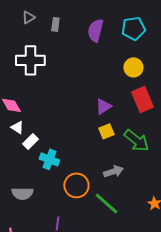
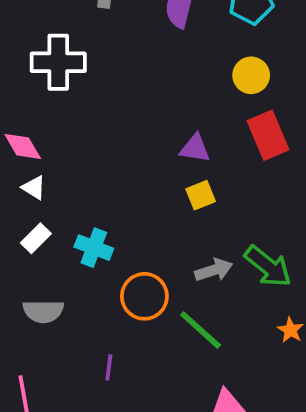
purple triangle: (103, 106) -> (195, 148), turned 42
green arrow: (136, 140) -> (268, 266), moved
white rectangle: (30, 141) -> (36, 238), moved

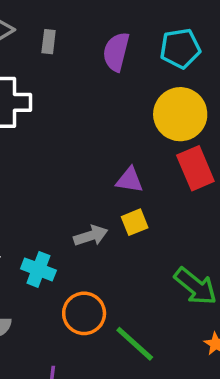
yellow circle: (251, 75) -> (180, 114), size x1.6
gray arrow: (214, 270) -> (91, 236), moved

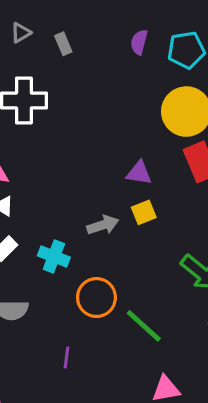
gray rectangle: (49, 42) -> (63, 44), turned -30
purple semicircle: (116, 52) -> (139, 42), moved, size x0.7

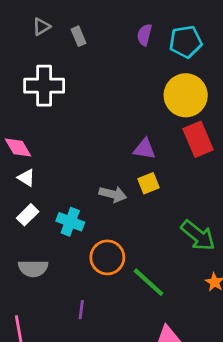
gray arrow: (103, 225) -> (113, 194), turned 32

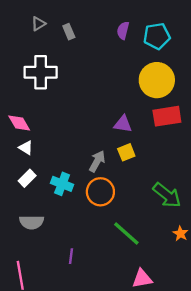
red rectangle: (198, 139) -> (167, 116), turned -76
gray arrow: (113, 194) -> (97, 161), turned -75
orange circle: (107, 257) -> (100, 192), moved

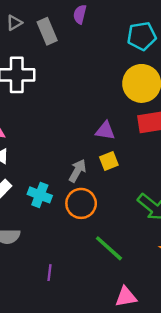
purple semicircle: (123, 30) -> (80, 14), moved
gray rectangle: (69, 32) -> (47, 31), size x1.5

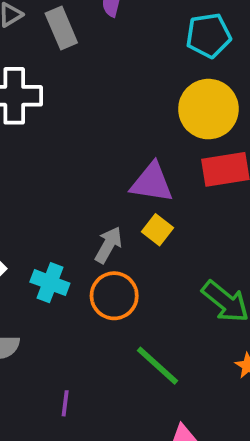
purple triangle: (105, 131) -> (152, 183), size x1.4
yellow square: (109, 161) -> (158, 230), turned -30

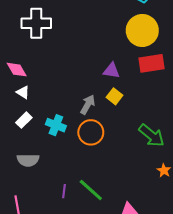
purple triangle: (152, 183) -> (111, 71), size x0.7
green line: (158, 366) -> (91, 190), moved

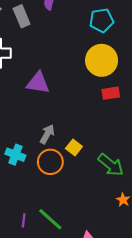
red rectangle: (152, 63) -> (111, 93), size x0.7
purple triangle: (111, 71) -> (38, 83), moved, size x1.4
yellow square: (114, 96) -> (74, 148), moved

